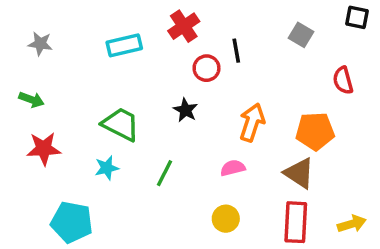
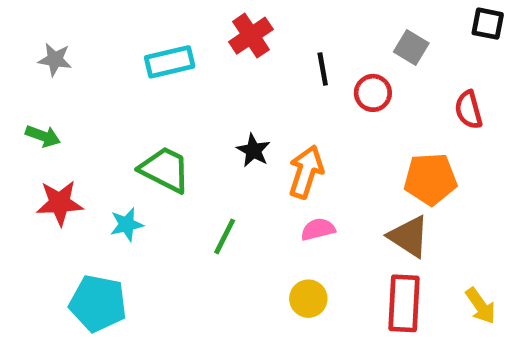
red circle: (207, 68) -> (373, 93), moved
orange arrow: (252, 122) -> (306, 172), moved
cyan star: (107, 168) -> (127, 225), moved
yellow arrow: (352, 224) -> (481, 306), turned 72

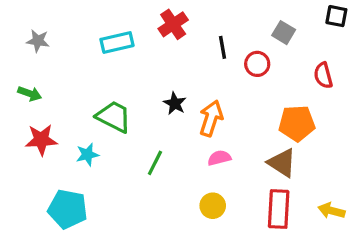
yellow arrow: (481, 306) -> (331, 211), turned 140

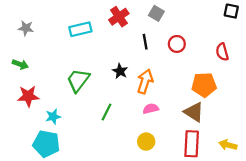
gray square: (284, 33) -> (156, 13), moved
black line: (223, 47) -> (145, 42), moved
green trapezoid: (114, 117) -> (78, 80), turned -80
cyan star: (87, 155) -> (53, 117), moved

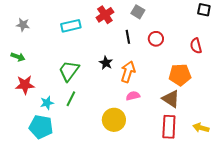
green line: (106, 112) -> (71, 99), moved
yellow circle: (146, 142) -> (114, 120), moved, size x1.5

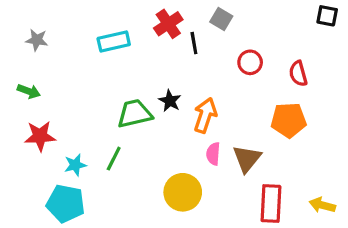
black line: (128, 37) -> (194, 43), moved
red semicircle: (196, 46) -> (298, 74), moved
green trapezoid: (69, 71) -> (135, 114), moved, turned 40
pink semicircle: (133, 96) -> (213, 154), turned -72
brown triangle: (171, 99) -> (247, 159), moved, turned 36

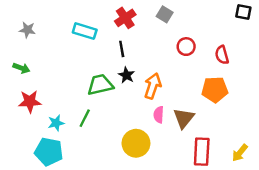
cyan rectangle: (114, 41) -> (85, 31), turned 30
black line: (194, 43) -> (122, 49), moved
yellow arrow: (322, 205) -> (240, 153), turned -66

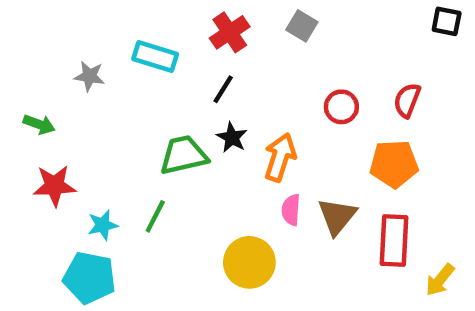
gray star: (27, 30) -> (89, 76), moved
red circle: (186, 47) -> (341, 107), moved
black line: (122, 49) -> (223, 89), turned 42
red semicircle: (222, 55) -> (407, 100), turned 36
red rectangle: (202, 152) -> (394, 240), moved

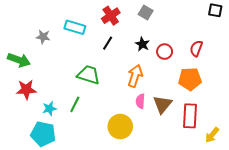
green arrow: (39, 124) -> (19, 60), size x1.5
black star: (232, 138) -> (142, 44), moved
green trapezoid: (184, 155) -> (89, 75), turned 30

